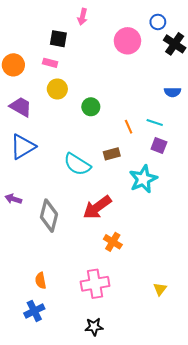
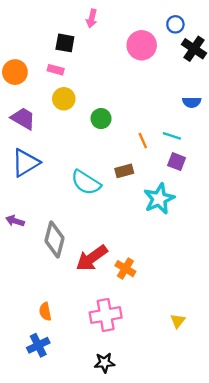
red arrow: (97, 207) -> (92, 258), moved

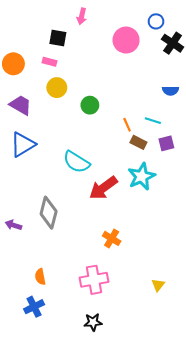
purple square: (177, 162) -> (166, 143), moved, turned -35
brown rectangle: (124, 171) -> (138, 142), moved, turned 42
purple arrow: (15, 221) -> (13, 225), moved
red arrow: (92, 258) -> (103, 188), moved

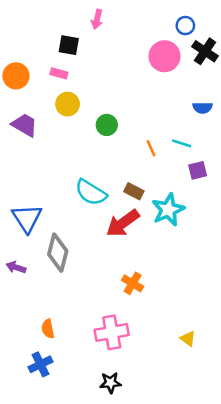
pink circle: (126, 40) -> (164, 56), moved
brown rectangle: (138, 142) -> (134, 191), moved
blue triangle: (23, 144) -> (27, 218), moved, turned -32
yellow triangle: (158, 285) -> (188, 339), turned -32

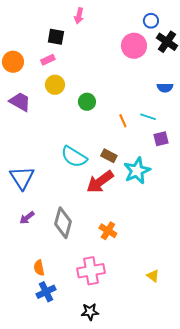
pink rectangle: (59, 73) -> (48, 60), turned -40
gray diamond: (58, 253) -> (63, 223), moved
purple arrow: (16, 267) -> (27, 218), moved, turned -56
blue cross: (41, 364) -> (46, 292), moved

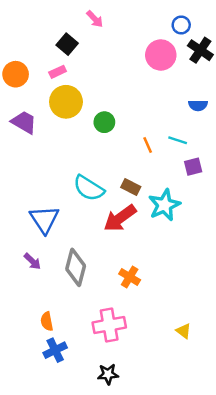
pink arrow: (79, 16) -> (95, 19), turned -56
black square: (56, 37) -> (67, 44), turned 30
yellow circle: (55, 85) -> (66, 102), size x1.4
blue triangle: (22, 178) -> (44, 219), moved
purple arrow: (27, 218) -> (32, 261), turned -98

